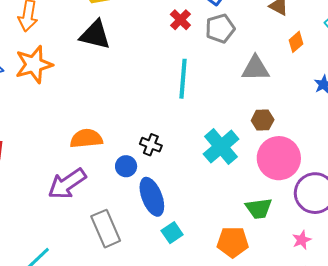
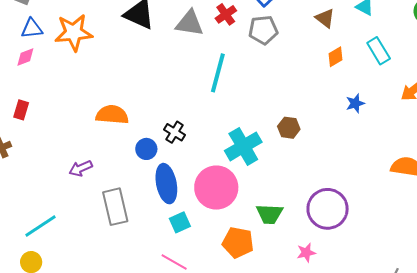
gray triangle: (255, 68) -> (190, 23), moved
pink circle: (279, 158) -> (216, 188), moved
purple arrow: (67, 184) -> (81, 168), moved, size x0.6

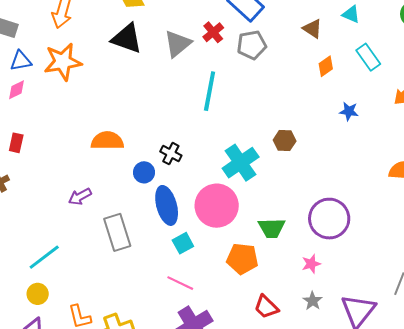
gray triangle: (190, 23) -> (178, 44), turned -44
blue star: (355, 103) -> (349, 111), turned 30

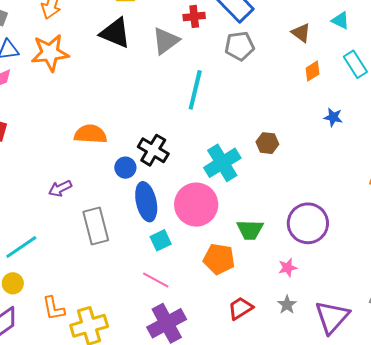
red cross: (213, 32) -> (194, 16), moved, turned 30
black cross: (171, 154) -> (153, 150), size x1.4
red trapezoid: (266, 307) -> (240, 308), turned 100

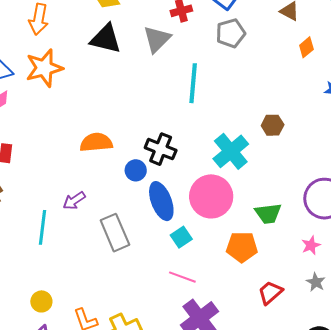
cyan line: (21, 247) -> (43, 227), moved, turned -40

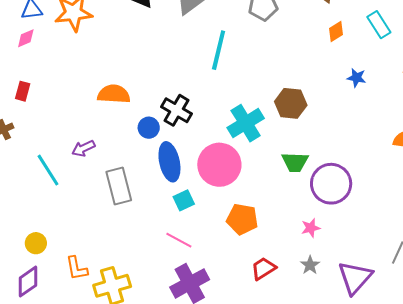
brown hexagon: (273, 125) -> (291, 103), size x1.4
green trapezoid: (268, 214) -> (295, 162), moved
cyan line: (43, 227) -> (48, 170), turned -48

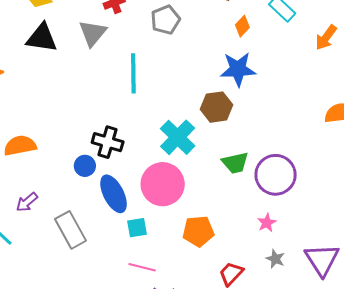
blue star: (357, 78) -> (238, 69), moved, size x1.8
orange semicircle: (114, 94) -> (20, 146), moved
cyan square: (184, 200) -> (137, 228), turned 30

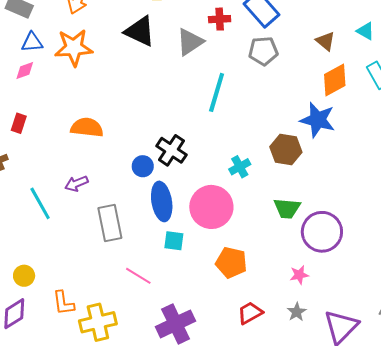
orange diamond: (242, 26) -> (335, 80), size x1.6
cyan cross: (178, 137) -> (240, 167), size x0.6
pink line: (142, 267) -> (138, 276), moved

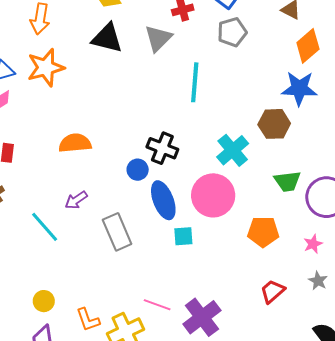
cyan cross: (240, 167) -> (233, 150), size x1.5
orange pentagon: (231, 263) -> (263, 232), moved
pink line: (138, 276) -> (157, 305), moved

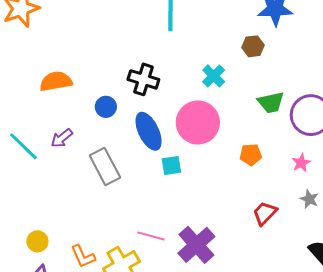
brown hexagon: (274, 124) -> (253, 46), size x0.7
cyan cross: (233, 150) -> (214, 76), size x0.7
blue circle: (138, 170) -> (106, 107), moved
cyan line: (45, 227) -> (23, 146), moved
orange pentagon: (263, 232) -> (251, 155), size x0.7

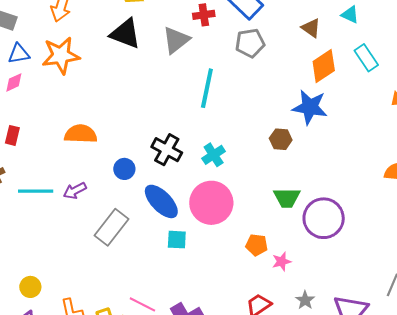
cyan cross: (214, 76) -> (214, 155), moved
blue ellipse: (149, 131) -> (161, 201), turned -30
cyan line: (23, 146) -> (36, 191), turned -56
pink star: (301, 163) -> (282, 262), moved
gray rectangle: (105, 166) -> (111, 227), turned 54

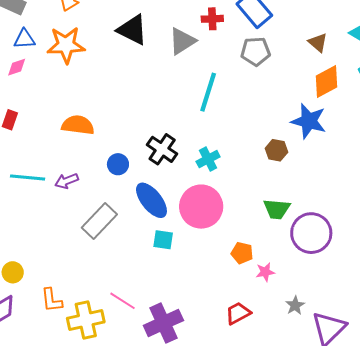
gray star: (305, 300) -> (295, 305), moved

